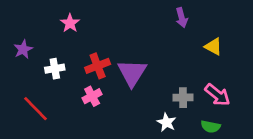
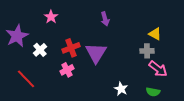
purple arrow: (182, 18) -> (105, 19), moved
purple star: (23, 49) -> (17, 36), size x1.6
white cross: (55, 69) -> (40, 50), turned -32
gray cross: (183, 98) -> (147, 51), moved

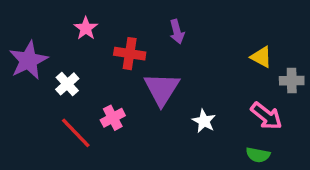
red cross: (71, 48) -> (130, 54), moved, turned 30
gray cross: (147, 51) -> (292, 81), moved
red line: (26, 79) -> (76, 133), moved
white star: (121, 89) -> (204, 121), moved

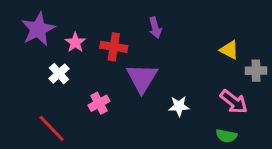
pink star: (86, 28) -> (75, 42), moved
purple star: (28, 60) -> (38, 29), moved
white star: (204, 121) -> (179, 106), turned -30
red line: (76, 133) -> (52, 128), moved

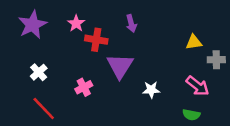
pink star: (75, 42) -> (76, 23), moved
yellow triangle: (229, 50) -> (194, 42), turned -36
white cross: (59, 74) -> (39, 72), moved

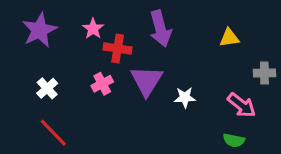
purple arrow: (131, 23) -> (160, 29), size x1.6
yellow triangle: (194, 42) -> (229, 38), moved
pink cross: (84, 87) -> (102, 84), moved
white star: (151, 90) -> (185, 97), moved

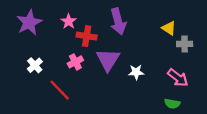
yellow triangle: (229, 38) -> (169, 28), turned 42
gray cross: (264, 73) -> (185, 44), moved
red line: (53, 133) -> (60, 90), moved

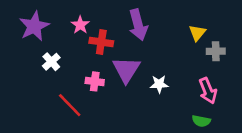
yellow triangle: (169, 28) -> (197, 33), turned 35
pink cross: (75, 62) -> (95, 81), moved, turned 35
white cross: (35, 65) -> (51, 62), moved
pink arrow: (178, 78) -> (208, 91), turned 30

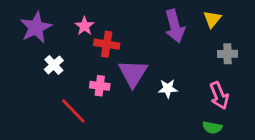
purple arrow: (138, 25) -> (175, 26), moved
yellow triangle: (197, 33) -> (212, 19), moved

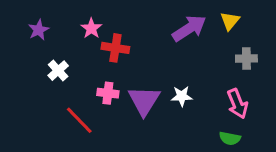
purple arrow: (175, 26) -> (189, 28), turned -108
purple star: (36, 27) -> (39, 30), size x0.6
purple triangle: (133, 73) -> (144, 101), moved

